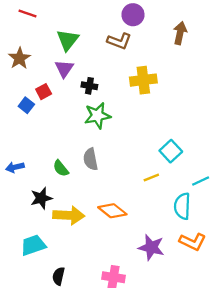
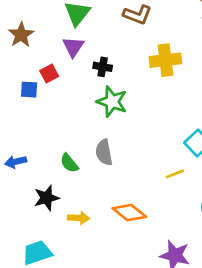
blue square: (26, 105) -> (29, 90), turned -35
green star: (97, 116) -> (112, 102), turned 30
yellow arrow: (69, 215) -> (79, 218), size x0.6

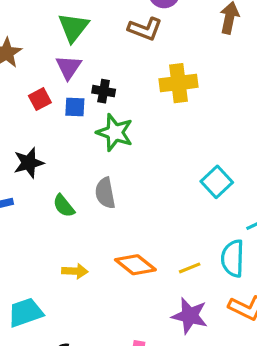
blue square: (29, 90) -> (75, 107), moved
yellow line: (175, 174) -> (190, 268), moved
black star: (46, 198) -> (29, 163), moved

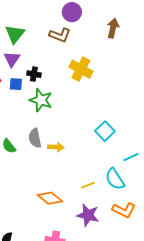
yellow cross: (178, 83) -> (81, 69), turned 35
cyan semicircle: (233, 258) -> (115, 179), turned -35
orange diamond: (135, 265) -> (50, 198), moved
yellow arrow: (75, 271) -> (56, 147), moved

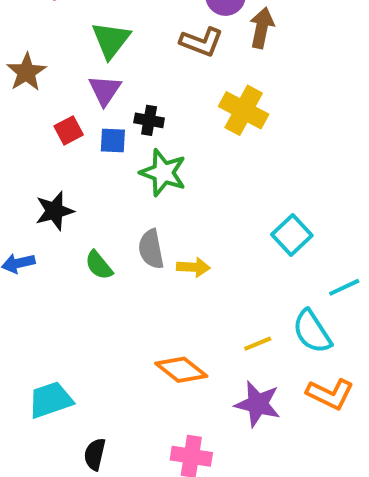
brown arrow: (113, 28) -> (262, 28), moved

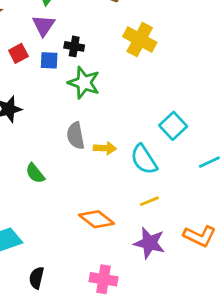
green semicircle: (99, 265) -> (35, 173), moved
cyan semicircle: (312, 332) -> (144, 159), moved

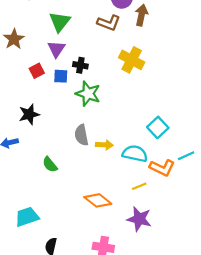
cyan semicircle: (144, 159) -> (135, 154), turned 135
orange L-shape: (200, 236) -> (162, 168), moved

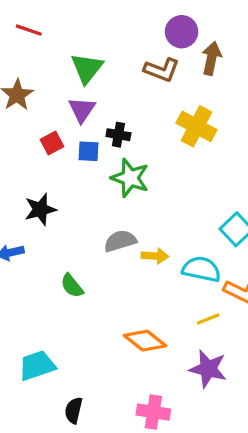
gray semicircle: (81, 135) -> (120, 241), turned 84

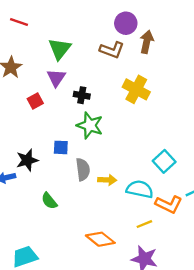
blue square: (89, 151) -> (61, 147), moved
black star: (40, 209) -> (27, 160), moved
gray semicircle: (120, 241) -> (83, 169), turned 100

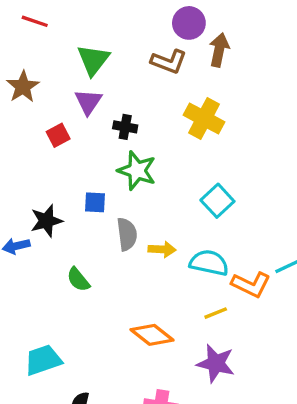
cyan square: (164, 161) -> (217, 201), moved

